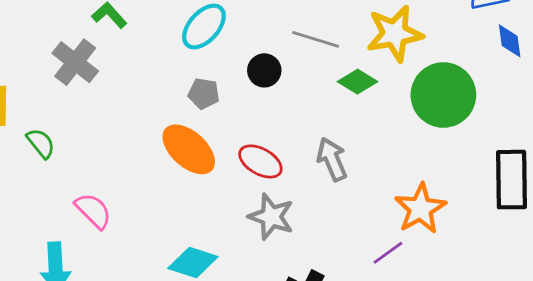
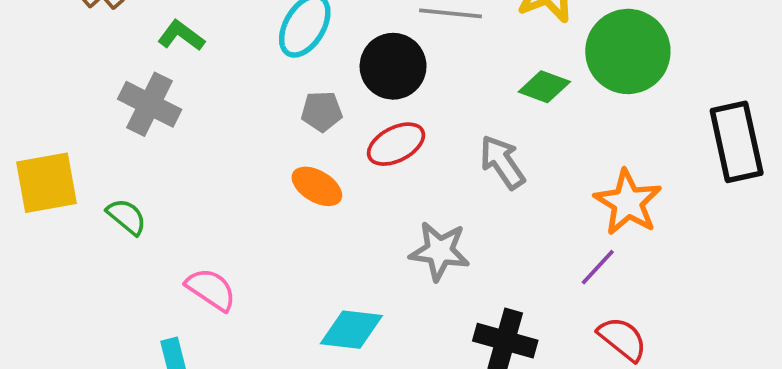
black circle: (264, 70) -> (393, 66), size x1.5
green diamond: (358, 82) -> (544, 87), moved
orange ellipse: (189, 149) -> (317, 186), size x0.7
red ellipse: (260, 161) -> (396, 144), moved, turned -45

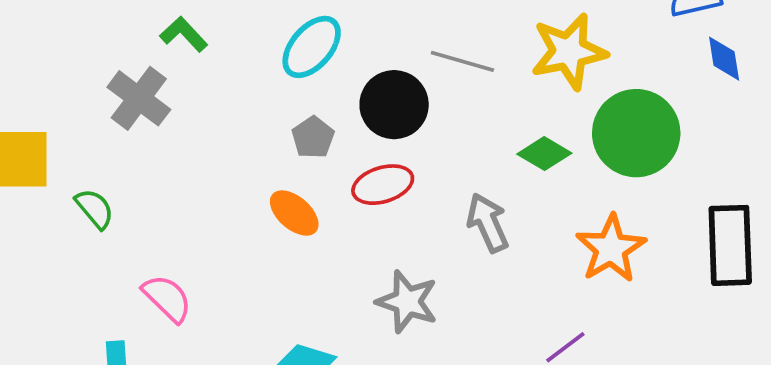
gray pentagon: (322, 111) -> (313, 137), turned 30
orange star: (628, 202) -> (611, 249), moved

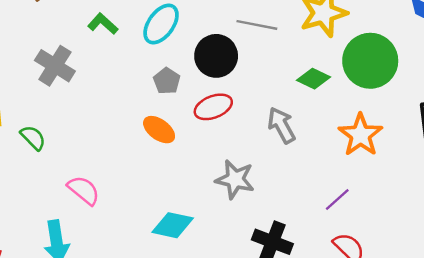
green L-shape: (184, 34) -> (103, 24), moved

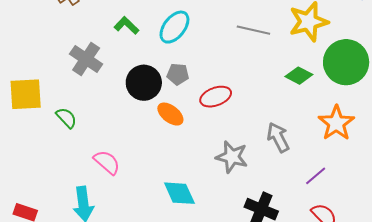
black circle: (216, 56) -> (144, 83), moved
gray pentagon: (167, 81) -> (178, 74), turned -30
gray arrow: (281, 125) -> (278, 137), moved
cyan diamond: (173, 225) -> (179, 193), turned 52

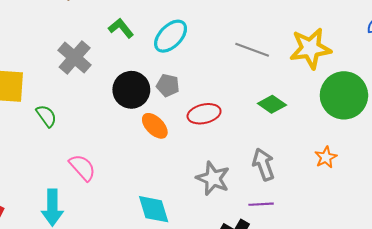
green diamond: (299, 76) -> (272, 104), moved
orange star: (336, 123) -> (326, 157), size x0.6
purple line: (316, 176) -> (261, 204), moved, turned 30

